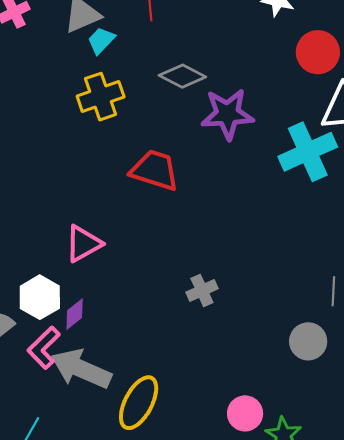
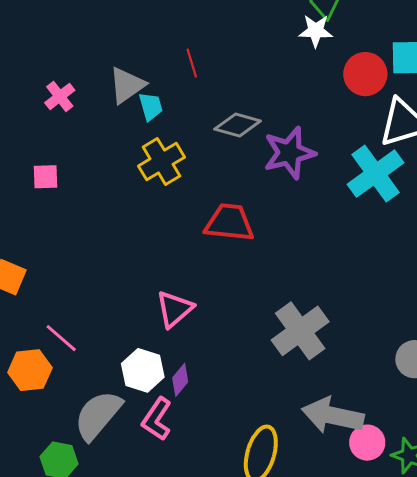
cyan trapezoid: (101, 40) -> (151, 106), turned 132
gray cross: (202, 290) -> (300, 331), size x1.8
gray arrow: (81, 369) -> (333, 416), moved

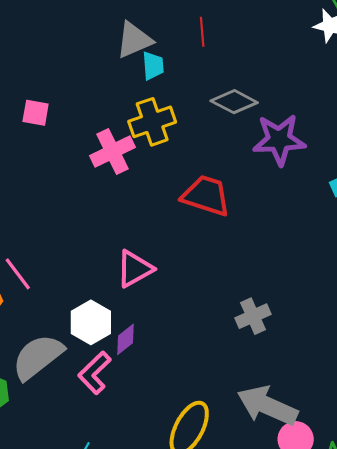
pink cross: (60, 96) -> (113, 152), moved, size x1.4
gray cross: (300, 331) -> (253, 316), size x0.6

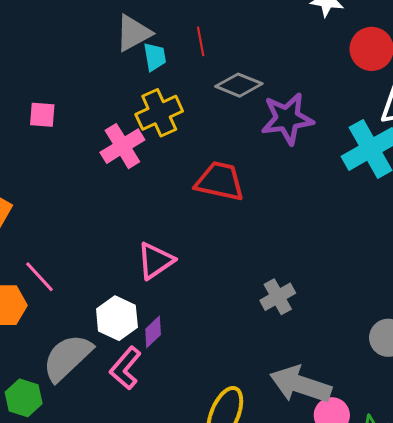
red line: (202, 32) -> (201, 41), moved

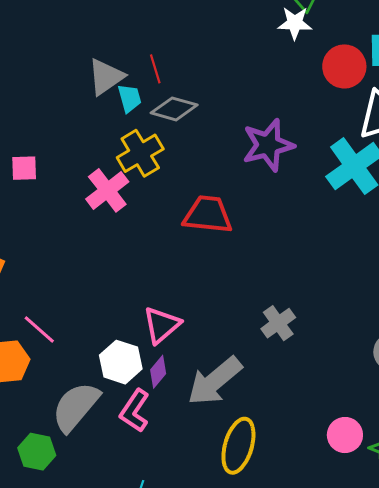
red line: (201, 41) -> (155, 69), moved
gray diamond: (239, 85) -> (174, 109), moved
pink triangle: (155, 261) -> (162, 325), moved
gray arrow: (301, 385) -> (215, 381), moved, turned -52

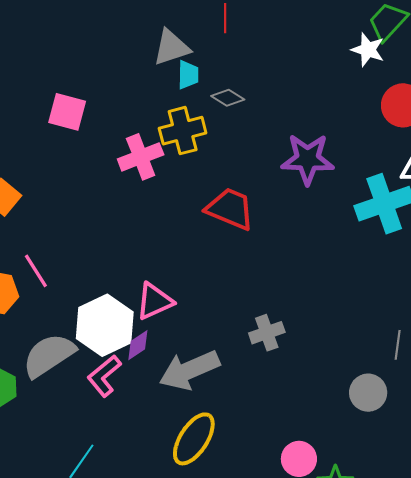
red line: (155, 69) -> (225, 18), moved
gray diamond: (174, 109) -> (228, 98), size x0.7
pink square: (24, 168) -> (67, 112), size x1.4
white hexagon: (121, 362) -> (105, 325), size x1.4

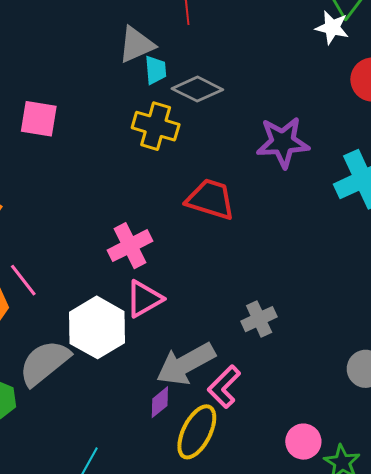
gray diamond: (228, 98) -> (197, 89), size x1.5
yellow cross: (183, 131) -> (156, 126), turned 36
pink cross: (141, 157) -> (130, 246), moved
purple diamond: (138, 345) -> (160, 402), moved
pink L-shape: (104, 376) -> (224, 387), moved

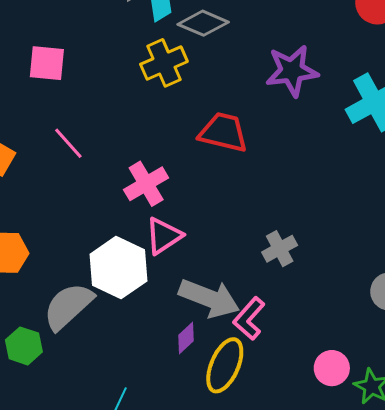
yellow cross: (156, 126) -> (164, 63), turned -36
pink line: (23, 280) -> (68, 143), moved
gray arrow: (186, 364) -> (209, 298), turned -126

